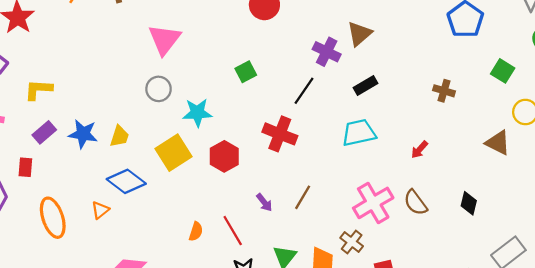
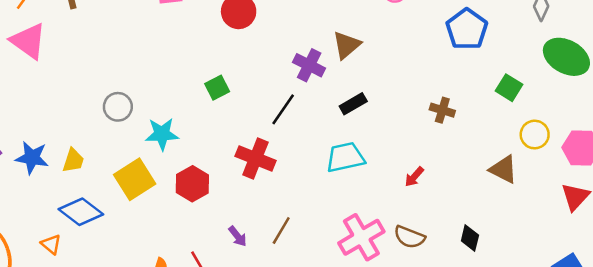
pink triangle: (164, 39) -> (28, 41), moved, turned -32
brown semicircle: (415, 203) -> (409, 237), turned -32
orange triangle: (100, 210) -> (51, 244), turned -42

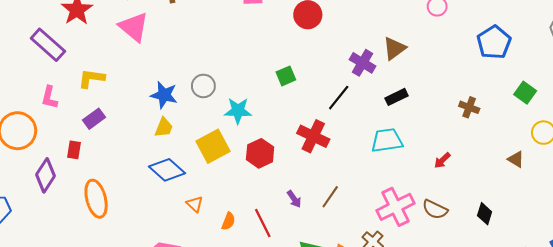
blue star: (32, 158) -> (164, 95), moved
brown triangle: (503, 169) -> (516, 159), size x0.7
orange triangle: (51, 244) -> (195, 204), moved

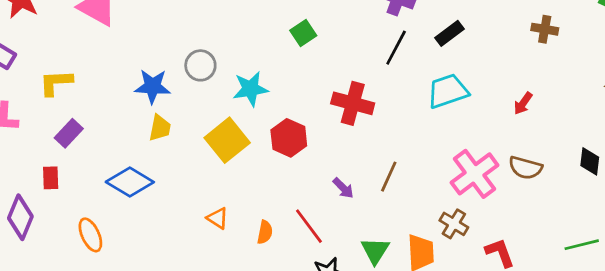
black line: (339, 98) -> (396, 48), moved
blue diamond: (167, 170) -> (130, 182), moved
orange ellipse: (96, 199) -> (90, 235), size x0.7

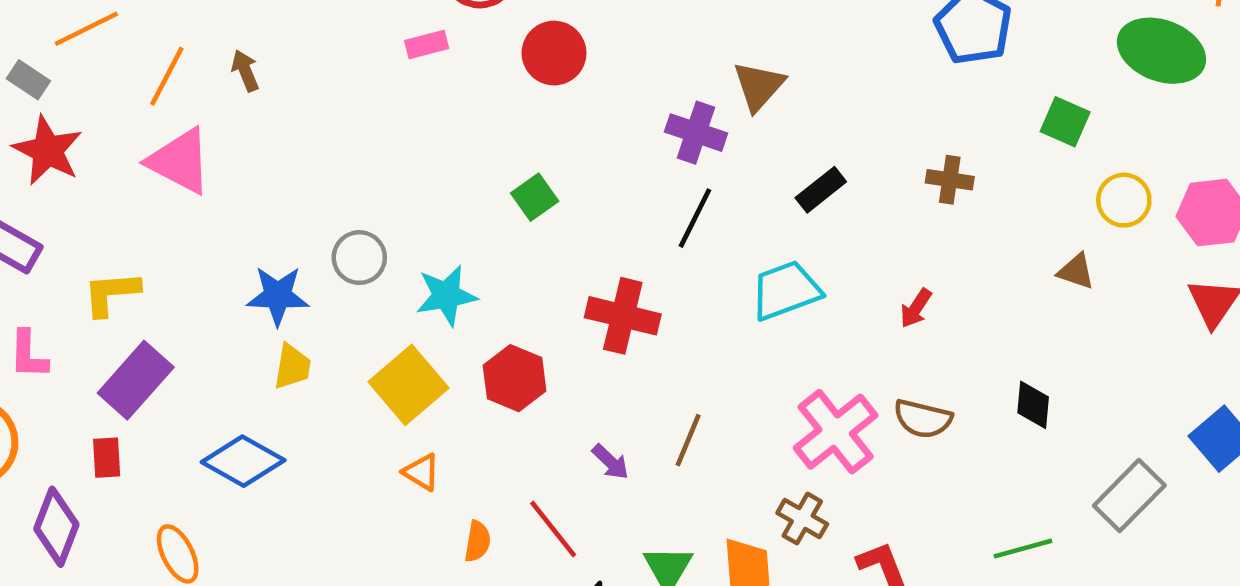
black rectangle: (450, 33) -> (821, 190), moved
purple rectangle: (69, 133) -> (136, 380), size x1.5
orange triangle: (218, 218) -> (421, 472), moved

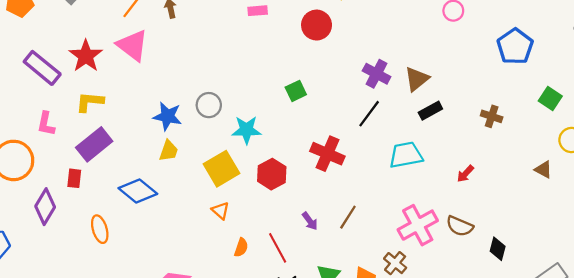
brown triangle: (759, 86) -> (417, 79), moved
red star: (48, 151) -> (86, 56), moved
black diamond: (1033, 405) -> (498, 249), moved

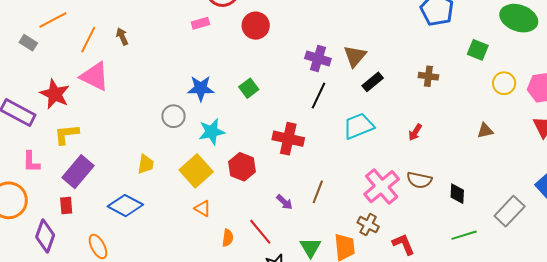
blue star: (168, 116) -> (201, 88), moved
brown triangle: (543, 170) -> (485, 131), moved, turned -30

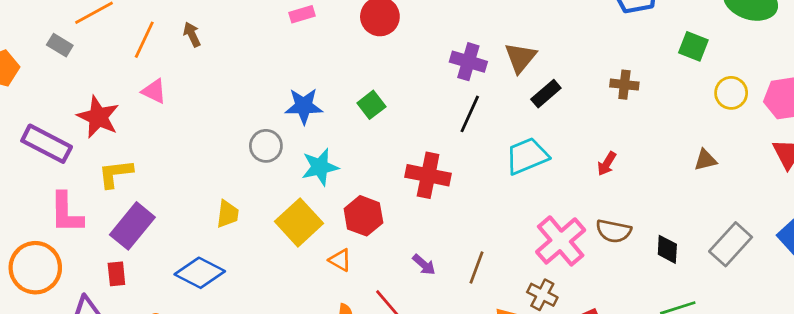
pink triangle: (95, 76) -> (154, 91), size x0.6
pink L-shape: (31, 162) -> (66, 213), size x1.4
brown line: (318, 192) -> (476, 268), moved
orange triangle: (203, 208) -> (340, 260), moved
gray rectangle: (510, 211) -> (731, 244), moved

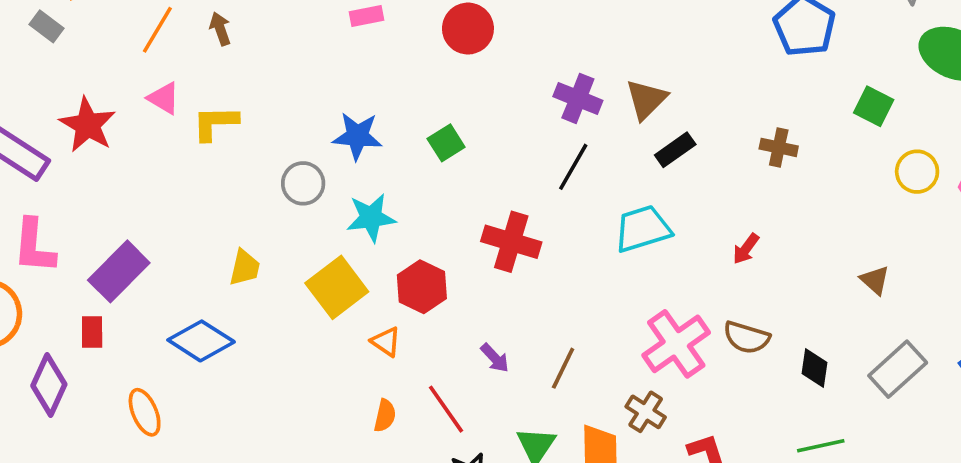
brown triangle: (705, 160) -> (875, 280), moved, turned 50
yellow L-shape: (115, 174) -> (215, 123), moved

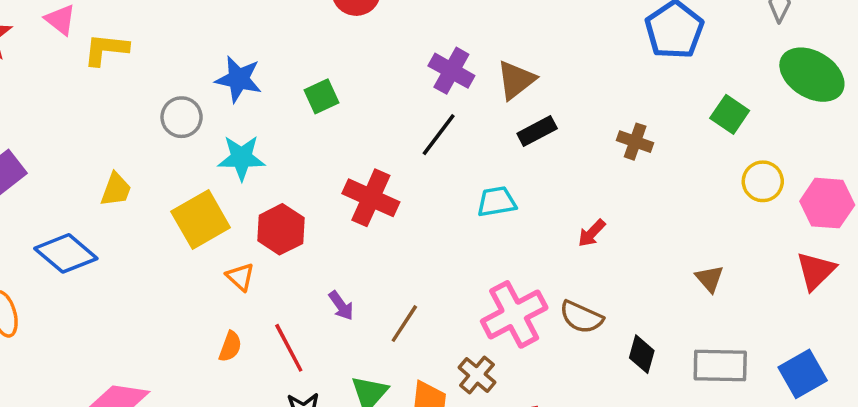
cyan trapezoid: (643, 229) -> (497, 202), size x0.7
gray rectangle: (898, 369) -> (720, 366), turned 36

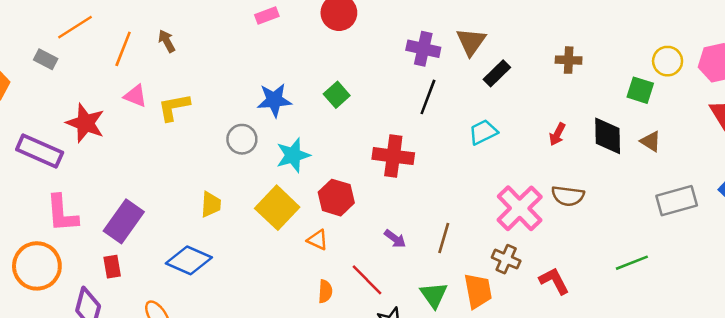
green square: (730, 114) -> (640, 90), moved
black diamond: (642, 354) -> (608, 136), moved, size x1.4

